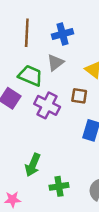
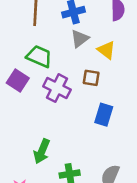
gray triangle: (55, 63) -> (80, 39), moved

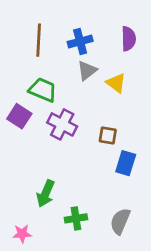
brown square: (91, 78) -> (108, 135), moved
blue rectangle: (104, 115) -> (126, 163), moved

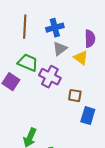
purple semicircle: (128, 39) -> (90, 39), moved
purple cross: (62, 124) -> (50, 77), moved

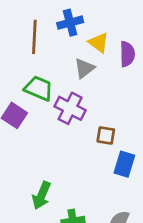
blue cross: (55, 28) -> (70, 23), moved
yellow triangle: (81, 58) -> (99, 43), moved

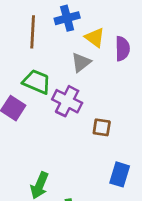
blue rectangle: (124, 164) -> (120, 174), moved

